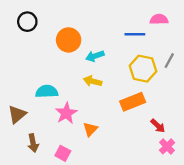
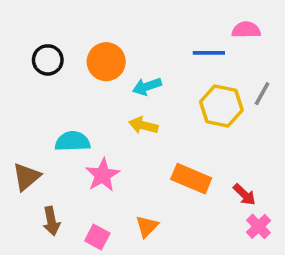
black circle: (27, 22) -> (48, 60), moved
orange rectangle: (133, 102) -> (191, 179), moved, turned 45
orange triangle: (90, 129) -> (147, 226), moved

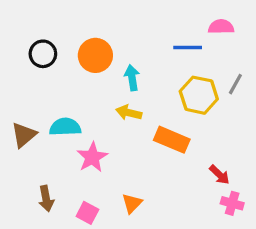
cyan arrow: (147, 86) -> (132, 78), turned 100
brown triangle: (26, 177) -> (24, 135), moved
orange rectangle: (191, 179) -> (172, 140), moved
pink cross: (259, 226) -> (232, 203), turned -30

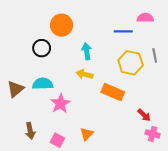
black circle: (43, 54) -> (42, 48), moved
orange circle: (95, 55) -> (62, 25), moved
gray line: (235, 84) -> (155, 55), turned -40

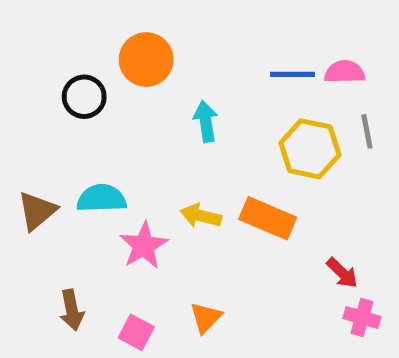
pink semicircle: (145, 18) -> (345, 72), moved
black circle: (42, 48) -> (84, 97), moved
yellow arrow: (85, 74) -> (201, 216), moved

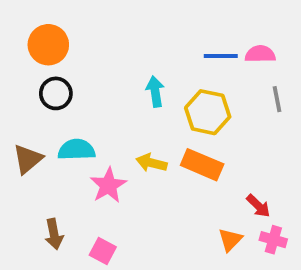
orange circle: (146, 60) -> (48, 45), moved
black circle: (84, 97) -> (56, 93), moved
yellow hexagon: (310, 149) -> (208, 112), moved
orange triangle: (206, 318) -> (230, 240), moved

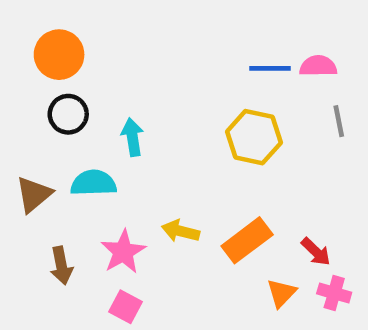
cyan arrow: (155, 92) -> (132, 137), moved
yellow arrow: (151, 163) -> (181, 231), moved
orange rectangle: (202, 165) -> (247, 240), moved, turned -60
pink star: (108, 185) -> (123, 252), moved
brown arrow: (54, 234) -> (61, 266), moved

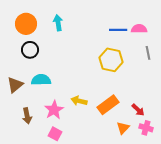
cyan arrow: (132, 137) -> (58, 23), moved

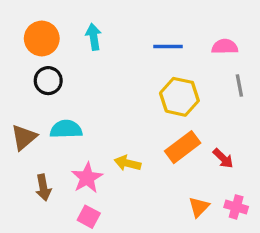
blue line: (118, 30) -> (168, 47), moved
orange rectangle: (108, 105) -> (183, 147), moved
red arrow: (138, 110) -> (223, 158), moved

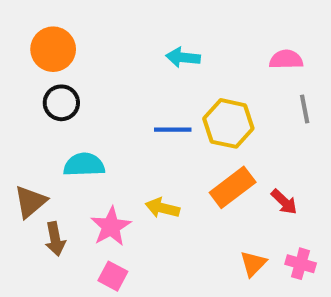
cyan arrow: (94, 37) -> (183, 57), moved, turned -75
blue line: (168, 47) -> (173, 130), moved
brown triangle: (24, 137) -> (30, 202), moved

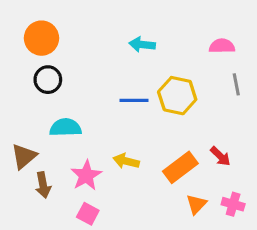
orange rectangle: (233, 187) -> (180, 167), moved

